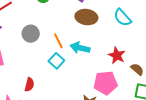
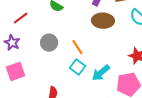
cyan arrow: (80, 48) -> (101, 73), moved, turned -48

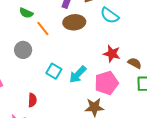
orange line: (77, 47) -> (43, 28), moved

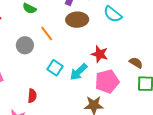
orange line: (43, 28) -> (47, 34), moved
red star: (112, 54) -> (100, 54), moved

